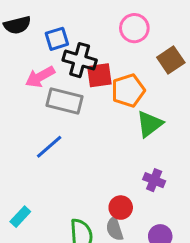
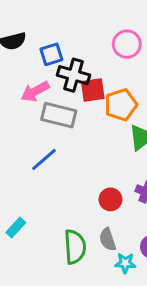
red circle: (121, 208) -> (110, 199), moved

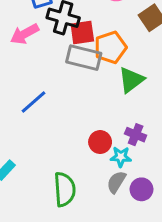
gray rectangle: (59, 115) -> (84, 58), moved
gray semicircle: (108, 239) -> (116, 182), moved, turned 50
cyan star: (125, 263) -> (121, 157), moved

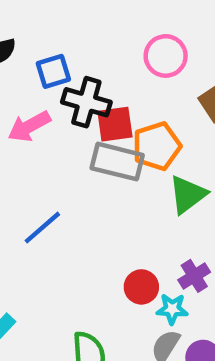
purple cross: (136, 135) -> (194, 276), turned 36

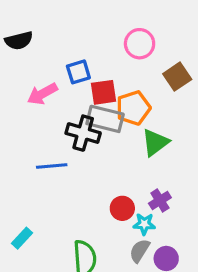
blue square: (53, 71) -> (78, 72), moved
black cross: (86, 102) -> (83, 133), moved
blue line: (42, 228) -> (52, 166), turned 36

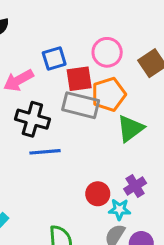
pink circle: (140, 44) -> (107, 52), moved
black cross: (83, 133) -> (32, 119), moved
blue line: (52, 166) -> (45, 152), moved

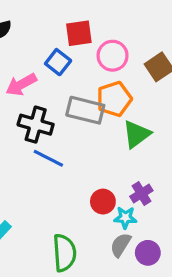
blue square: (54, 59) -> (58, 62), turned -35
red square: (79, 79) -> (79, 33), moved
blue line: (45, 152) -> (48, 158), turned 32

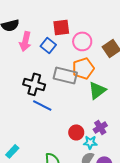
pink arrow: (21, 85) -> (25, 41), moved, turned -48

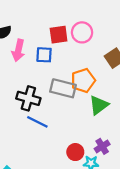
pink circle: (82, 41) -> (82, 32), moved
blue square: (48, 45) -> (44, 55), turned -35

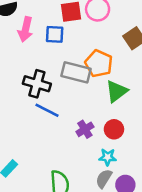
orange pentagon: (83, 80) -> (99, 64), turned -30
purple cross: (102, 146) -> (85, 129), moved
red circle: (75, 152) -> (114, 129), moved

